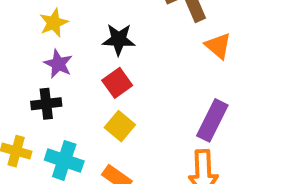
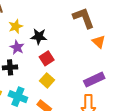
black star: (119, 39) -> (39, 36), moved
purple rectangle: (212, 120) -> (94, 80), turned 36

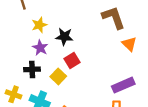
yellow square: (47, 80) -> (58, 76), moved

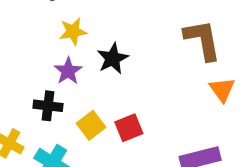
black star: (64, 37) -> (113, 59), turned 30
red square: (72, 61) -> (129, 128), moved

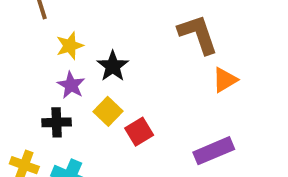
orange triangle: (222, 90) -> (225, 80), turned 44
yellow square: (91, 125) -> (108, 111), moved

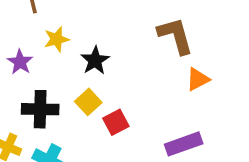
purple star: (71, 85) -> (20, 62), moved
black cross: (57, 122) -> (40, 109), size x1.4

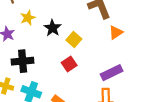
yellow square: (88, 102) -> (74, 39), moved

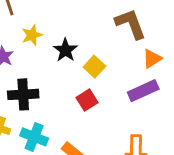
purple rectangle: (112, 73) -> (143, 91), moved

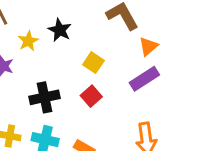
black star: (65, 50) -> (60, 30), moved
black cross: (23, 94) -> (45, 97), moved

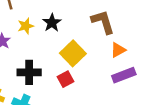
yellow square: (93, 63) -> (73, 53), size x1.5
purple rectangle: (144, 79) -> (124, 75), moved

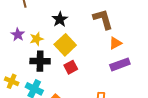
yellow star: (26, 26) -> (37, 39), moved
yellow square: (73, 53) -> (65, 45), moved

